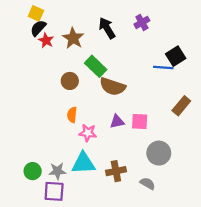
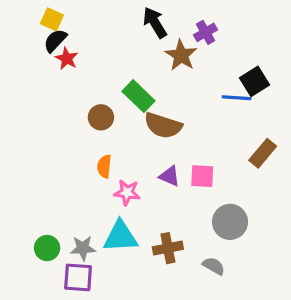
black arrow: (107, 28) -> (155, 23), moved
brown star: (73, 38) -> (181, 55), moved
purple triangle: (117, 122) -> (170, 176), turned 35

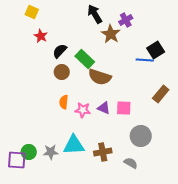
black semicircle: (55, 41) -> (60, 51), moved
pink star: (127, 192) -> (83, 110), moved
purple square: (78, 277) -> (17, 160), moved

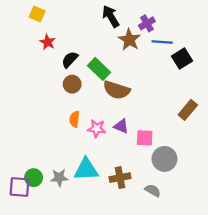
blue line: (145, 60) -> (162, 42), moved
pink square: (124, 108) -> (145, 138), moved

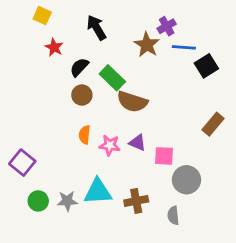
black arrow: (111, 16) -> (96, 27), moved
purple square: (20, 187) -> (22, 163), moved, turned 35
gray semicircle: (153, 190) -> (173, 216), turned -126

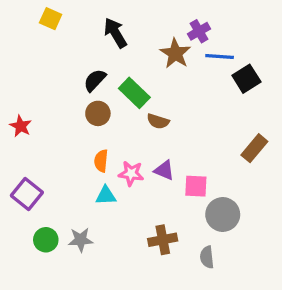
red star: (54, 47) -> (21, 126), moved
brown semicircle: (132, 102) -> (158, 121), size x0.6
cyan triangle: (98, 192) -> (106, 196), moved, size x0.6

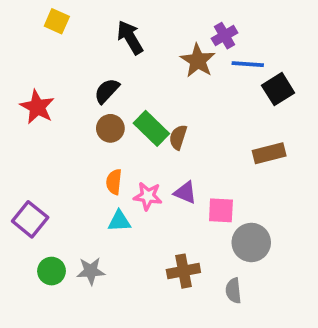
green rectangle: (134, 93) -> (151, 128), moved
brown semicircle: (158, 121) -> (178, 137), turned 90
red star: (21, 126) -> (37, 107), moved, size x1.4
brown rectangle: (254, 148) -> (269, 153), moved, turned 36

